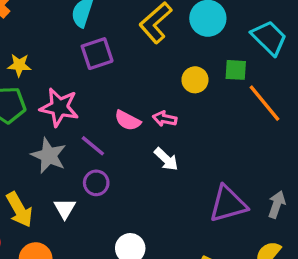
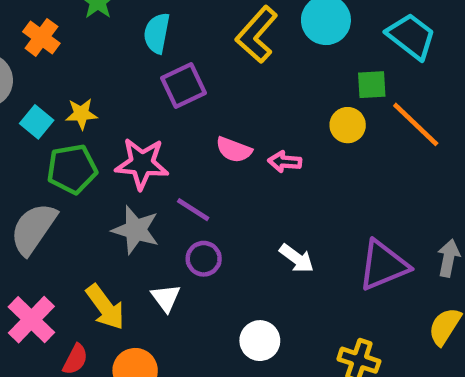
yellow circle: (195, 80) -> (348, 125), moved
pink semicircle: (128, 120) -> (234, 150), moved
white arrow: (166, 159) -> (297, 258), moved

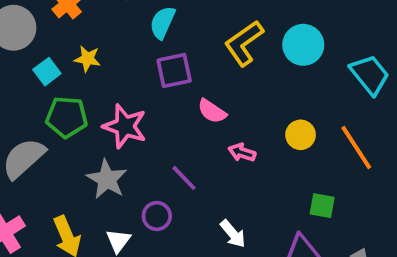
green square: (372, 85) -> (322, 206), moved
yellow star: (81, 114) -> (87, 59), moved
pink semicircle: (234, 150) -> (212, 111), moved
purple line: (193, 210) -> (184, 178), moved

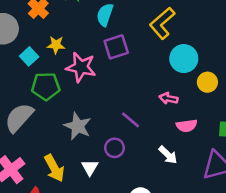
cyan circle: (303, 45) -> (184, 59), moved
pink semicircle: (212, 111) -> (187, 126), moved, turned -36
pink star: (125, 126) -> (81, 67), moved

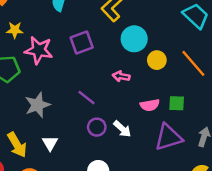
purple square: (116, 47) -> (82, 43), moved
gray star: (78, 126) -> (37, 105), turned 30
pink semicircle: (187, 126) -> (150, 105), moved
purple circle: (114, 148) -> (97, 127), moved

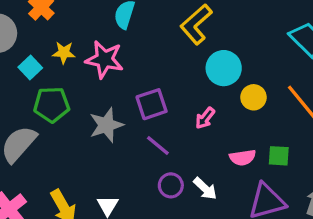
purple square: (82, 43) -> (152, 104), moved
pink star: (39, 50) -> (104, 59), moved
pink arrow: (121, 76) -> (205, 118), turned -63
gray star: (37, 105) -> (106, 125), moved

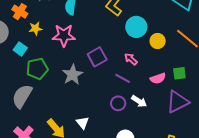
yellow star: (64, 53) -> (35, 28), moved
pink arrow: (205, 118) -> (131, 59), turned 104
purple line: (158, 145) -> (123, 78), moved

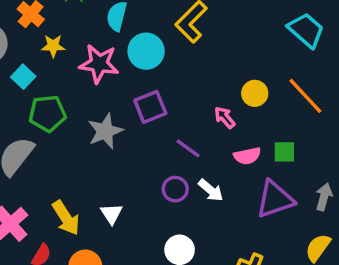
cyan circle: (136, 27) -> (146, 51), moved
pink arrow: (131, 59) -> (225, 117), moved

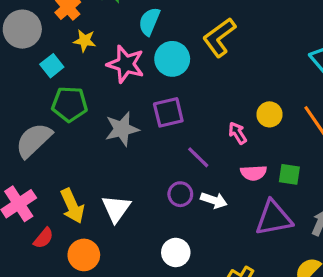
white arrow: (211, 190) -> (214, 200), turned -30
white triangle: (111, 214) -> (116, 209), size x1.4

